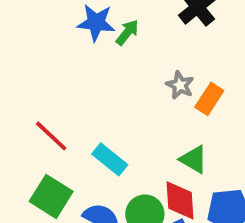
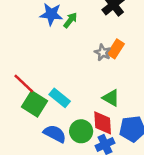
orange rectangle: (209, 99) -> (116, 49), moved
green square: (51, 196) -> (35, 104), moved

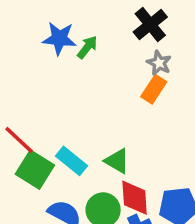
gray star: (103, 52) -> (159, 63), moved
green triangle: (111, 98) -> (117, 161), moved

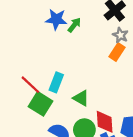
cyan rectangle: (72, 161) -> (56, 82), moved, turned 72
green triangle: (117, 161) -> (81, 98), moved

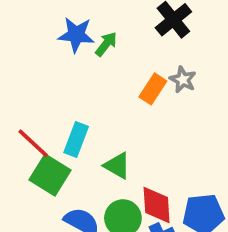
gray star: (120, 35) -> (183, 80), moved
orange rectangle: (117, 52) -> (153, 89), moved

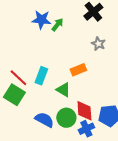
orange rectangle: (153, 89) -> (78, 70), moved, turned 35
green square: (50, 175) -> (14, 95), moved

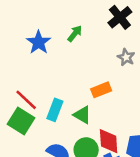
blue star: (41, 20) -> (39, 42), moved, turned 30
cyan rectangle: (41, 76) -> (55, 110), moved

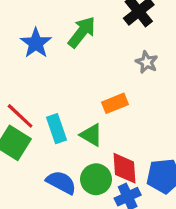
green arrow: (75, 34) -> (82, 32), size x1.5
cyan rectangle: (55, 110) -> (56, 129), turned -40

